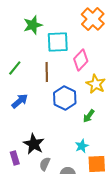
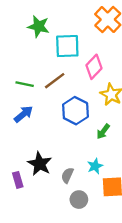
green star: (33, 25) -> (38, 26), turned 30
green line: (15, 68) -> (25, 84), moved, turned 63
brown line: (47, 72) -> (55, 81), turned 54
gray semicircle: (45, 164) -> (67, 175), moved

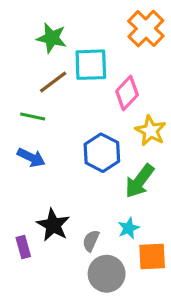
brown line: (55, 81) -> (53, 82), moved
blue arrow: (23, 114) -> (31, 157), turned 66
green arrow: (103, 131) -> (140, 181), size x1.6
gray circle: (79, 200) -> (107, 274), size x1.5

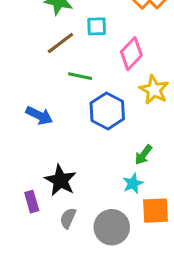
cyan square: (91, 65) -> (97, 26), size x0.6
green line: (33, 117) -> (80, 76), moved
green arrow: (140, 181) -> (143, 155), moved, size x0.6
gray semicircle: (91, 241) -> (68, 218), moved

